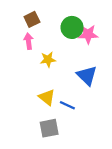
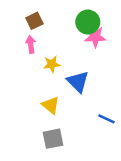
green circle: (72, 27) -> (88, 22), moved
blue triangle: (87, 76) -> (78, 82), moved
blue line: (67, 105) -> (106, 119), moved

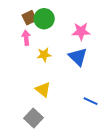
green circle: (88, 22) -> (44, 19), moved
blue triangle: (78, 82) -> (78, 57), moved
gray square: (53, 139) -> (34, 118), moved, turned -36

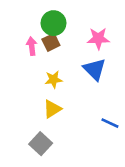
brown square: (29, 18) -> (51, 42), moved
yellow star: (44, 55) -> (53, 80), moved
yellow triangle: (43, 90) -> (52, 109), turned 49

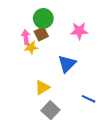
blue triangle: (95, 69) -> (67, 64), moved, turned 30
yellow star: (53, 80) -> (31, 47), moved
gray square: (41, 144) -> (50, 110), moved

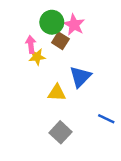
pink star: (79, 31) -> (74, 25), moved, turned 30
brown square: (41, 34) -> (60, 41), moved, turned -32
yellow triangle: (42, 87) -> (57, 93), moved, turned 35

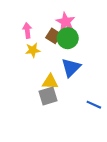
green circle: (52, 22) -> (68, 38), moved
pink arrow: (31, 44) -> (27, 30), moved
gray square: (60, 132) -> (48, 96), moved, turned 30

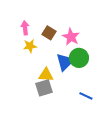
pink star: (65, 22) -> (71, 37), moved
green circle: (68, 38) -> (79, 58), moved

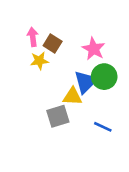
brown square: (49, 33) -> (53, 44), moved
yellow triangle: (46, 75) -> (72, 96), moved
blue line: (86, 96) -> (103, 127), moved

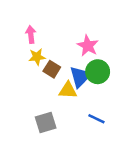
brown square: (53, 44) -> (52, 69), moved
gray square: (58, 116) -> (46, 122), moved

